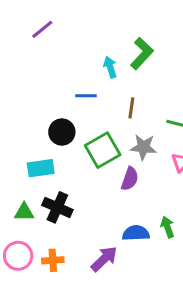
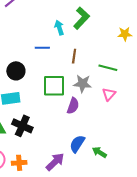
black circle: (62, 132) -> (16, 71), moved
green square: (103, 150) -> (54, 86), turned 30
green arrow: (168, 227) -> (99, 152), moved, turned -40
blue semicircle: (136, 233) -> (77, 144), turned -54

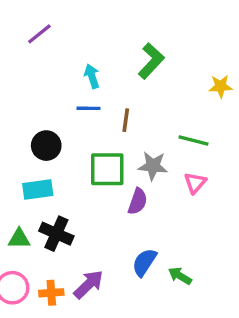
cyan arrow: (59, 28) -> (92, 76), moved
brown line: (74, 56) -> (126, 120), moved
purple arrow: (55, 162) -> (89, 284), moved

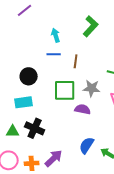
purple semicircle: (138, 201) -> (83, 109), turned -98

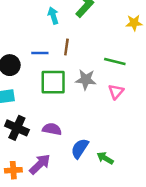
cyan arrow: (56, 35) -> (53, 16), moved
blue line: (54, 54) -> (40, 53), moved
purple semicircle: (83, 109) -> (52, 129), moved

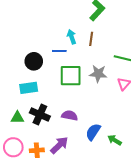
cyan arrow: (53, 16) -> (72, 37), moved
brown line: (66, 47) -> (91, 39), moved

